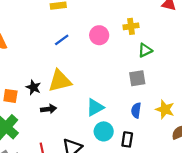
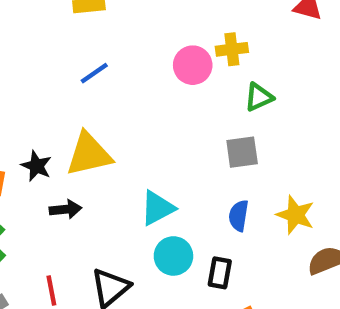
pink circle: (99, 35) -> (193, 65), moved

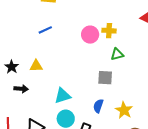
yellow triangle: (89, 154) -> (36, 66), size x0.6

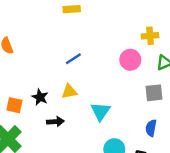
blue line: (45, 30) -> (73, 59), moved
pink circle: (90, 35) -> (130, 60), moved
cyan triangle: (62, 96) -> (100, 111), moved, turned -30

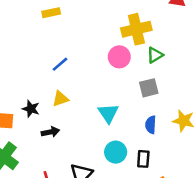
yellow cross: (150, 36) -> (136, 29), size x1.6
cyan triangle: (100, 111) -> (108, 113), moved

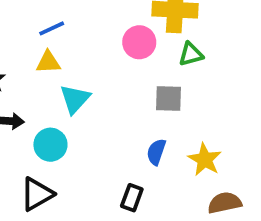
yellow triangle: (60, 99) -> (48, 62), moved
cyan triangle: (108, 113) -> (75, 99), moved
cyan circle: (116, 152) -> (50, 145), moved

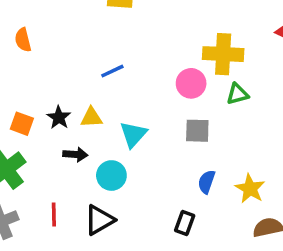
yellow triangle: (48, 62) -> (91, 117), moved
gray square: (169, 98) -> (197, 131), moved

